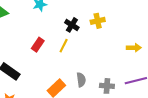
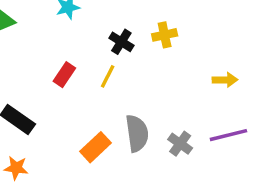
gray semicircle: (81, 80) -> (137, 133), size x1.5
gray cross: (107, 86) -> (180, 144), turned 32

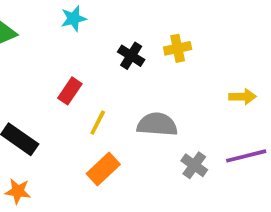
yellow line: (108, 76) -> (98, 123), moved
gray semicircle: (137, 133) -> (157, 124), moved, turned -78

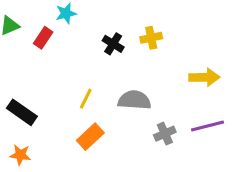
red rectangle: (70, 91) -> (43, 38), moved
yellow arrow: (243, 97) -> (204, 77), size x1.4
gray cross: (194, 165) -> (165, 134), turned 30

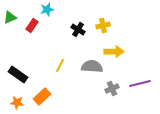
yellow arrow: (204, 77) -> (114, 52), moved
orange rectangle: (90, 137) -> (42, 96), moved

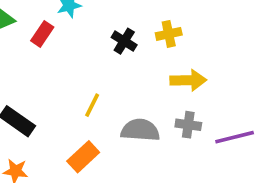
gray semicircle: (92, 66) -> (140, 130), moved
gray cross: (112, 88) -> (188, 125), moved, turned 32
orange rectangle: (42, 96) -> (83, 157), moved

